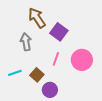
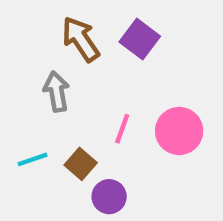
purple square: (59, 32) -> (140, 39), moved

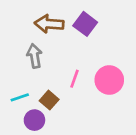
brown arrow: (81, 39) -> (49, 24), turned -52
purple circle: (109, 197) -> (34, 120), moved

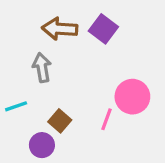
pink line: (75, 79) -> (107, 119), moved
cyan line: (20, 97) -> (16, 106), moved

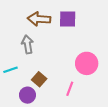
purple square: (103, 29) -> (68, 19), turned -36
pink line: (107, 119) -> (70, 89), moved

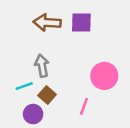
gray arrow: (27, 44) -> (42, 66), moved
cyan line: (11, 70) -> (24, 86), moved

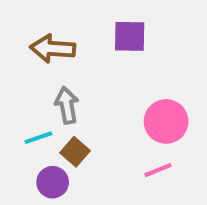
brown arrow: (47, 22) -> (53, 49), moved
pink line: (84, 106) -> (158, 170), moved, turned 48

